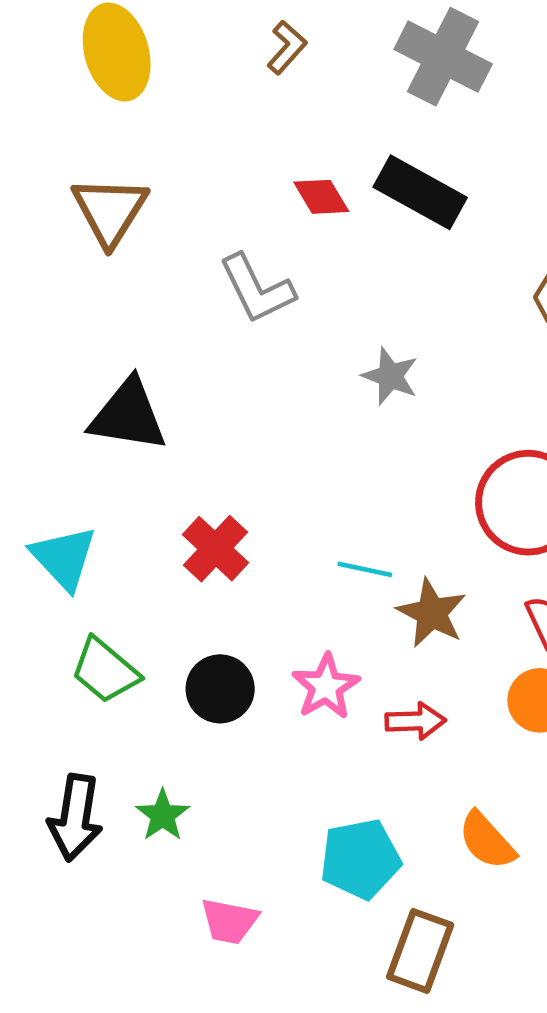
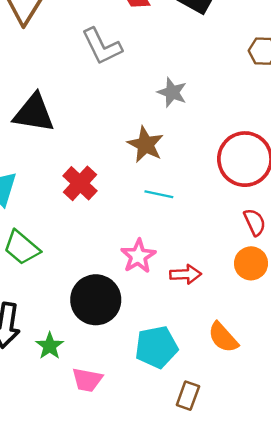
brown star: (432, 613) -> (145, 145), moved
black circle: (220, 689) -> (96, 300), moved, size x1.4
green star: (163, 815) -> (50, 346), moved
brown rectangle: (420, 951) -> (188, 396), size x0.7

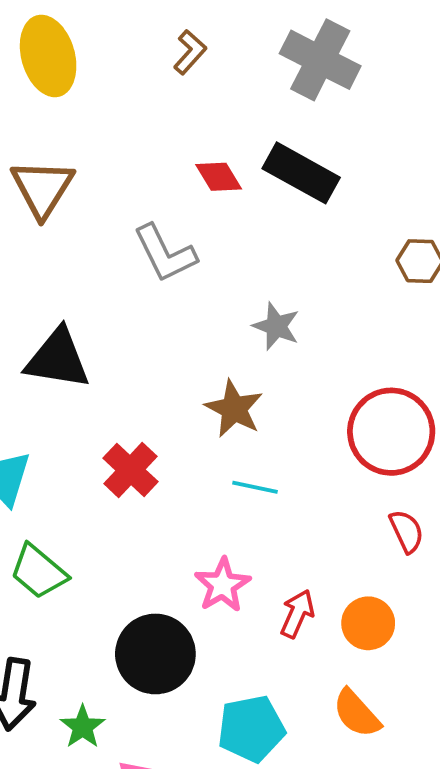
orange circle: (251, 263) -> (368, 623), moved
red arrow: (185, 274) -> (297, 614), turned -64

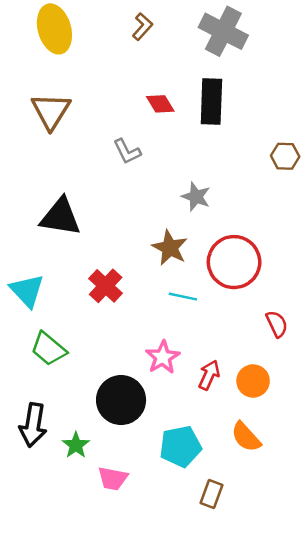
black rectangle: (301, 173) -> (211, 101), turned 63
gray L-shape: (165, 253) -> (127, 151), size x0.7
red circle: (391, 432) -> (234, 262), moved

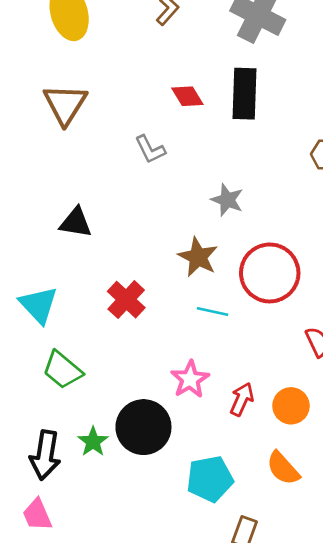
black triangle: (60, 217) -> (76, 222), size x0.7
green star: (76, 445) -> (93, 442), moved
pink trapezoid: (113, 479) -> (37, 515), moved, turned 56

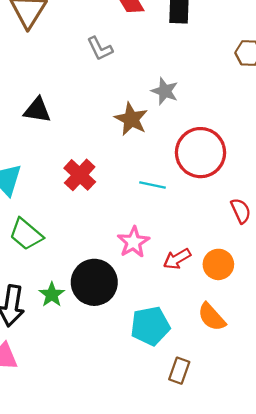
brown star: (198, 257) -> (131, 119), moved
red arrow: (242, 399) -> (177, 259), turned -144

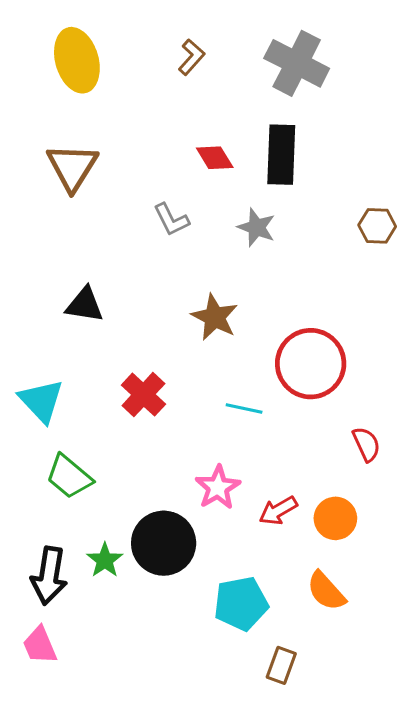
gray star: (165, 91) -> (256, 227), moved

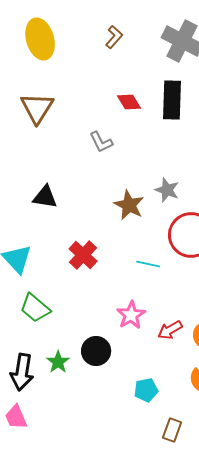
gray star: (256, 227) -> (167, 190), moved
black circle: (164, 543) -> (96, 351), size x0.7
cyan pentagon: (241, 604) -> (146, 390), size x0.7

